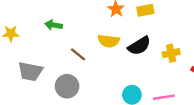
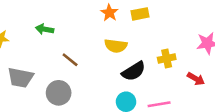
yellow semicircle: (109, 41) -> (116, 46), moved
black semicircle: (139, 46) -> (134, 71), moved

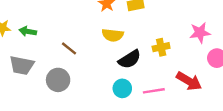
green arrow: (45, 29) -> (28, 31), moved
red arrow: (196, 79) -> (189, 81), moved, size x1.5

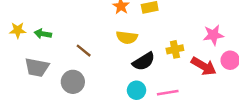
red arrow: (189, 81) -> (204, 66), moved

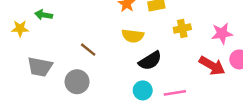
green arrow: (43, 34) -> (44, 15), moved
yellow cross: (175, 49) -> (182, 28), moved

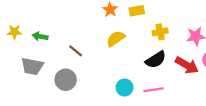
green arrow: (44, 15) -> (40, 36), moved
yellow semicircle: (133, 36) -> (116, 39), turned 138
black semicircle: (150, 61) -> (156, 60), moved

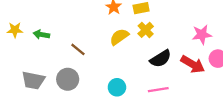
yellow cross: (160, 32) -> (146, 30), moved, turned -32
gray trapezoid: (32, 66) -> (33, 80), moved
cyan circle: (125, 87) -> (117, 87), moved

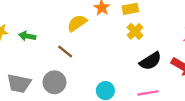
yellow semicircle: (119, 37) -> (77, 23), moved

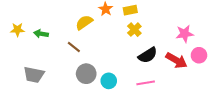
gray circle: (54, 82) -> (86, 74), moved

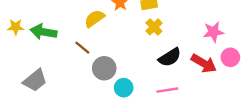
green arrow: (41, 34) -> (44, 32), size x1.5
gray circle: (86, 74) -> (104, 68), moved
gray trapezoid: (34, 75) -> (35, 80), turned -50

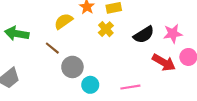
yellow cross: (154, 27) -> (106, 29), moved
black semicircle: (170, 57) -> (144, 35), moved

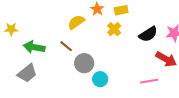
green arrow: (17, 34) -> (34, 47), moved
pink line: (130, 87) -> (149, 81), moved

